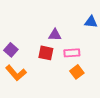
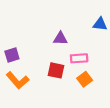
purple square: (11, 50) -> (12, 55), turned 32
red square: (46, 53) -> (56, 70), moved

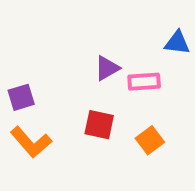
purple triangle: (60, 39) -> (107, 68), turned -32
pink rectangle: (79, 58) -> (144, 82), moved

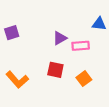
purple square: (21, 97) -> (12, 33), moved

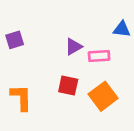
orange square: (84, 79) -> (103, 96), size x1.5
orange L-shape: (17, 80) -> (21, 98), turned -140

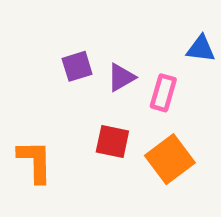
purple square: (15, 40) -> (77, 66), moved
pink rectangle: (99, 56) -> (163, 93), turned -70

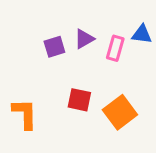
purple triangle: (121, 77) -> (84, 39), moved
pink rectangle: (163, 93) -> (115, 48), moved

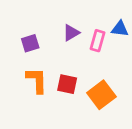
purple square: (54, 47) -> (30, 43), moved
orange L-shape: (25, 114) -> (37, 80), moved

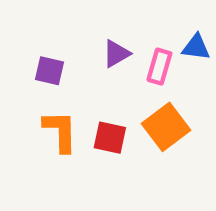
purple square: (30, 43) -> (50, 71), turned 30
orange square: (101, 95) -> (166, 127), moved

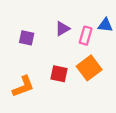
orange L-shape: (60, 131) -> (23, 86), moved, turned 70

